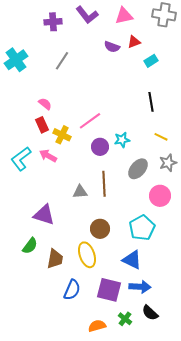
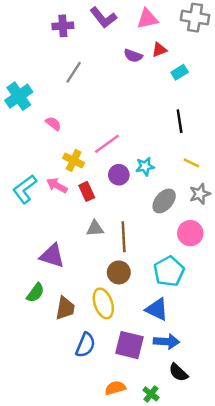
cyan cross: (16, 60) -> (19, 96), moved
red rectangle: (42, 125) -> (87, 191), moved
brown line: (104, 184) -> (124, 237), moved
green cross: (125, 319) -> (151, 394), moved

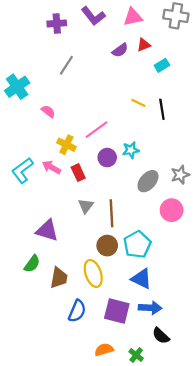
purple semicircle: (133, 56) -> (120, 50), turned -56
yellow line: (191, 163) -> (138, 103), moved
gray triangle: (95, 228) -> (86, 206), turned -49
cyan pentagon: (169, 271) -> (137, 244), moved

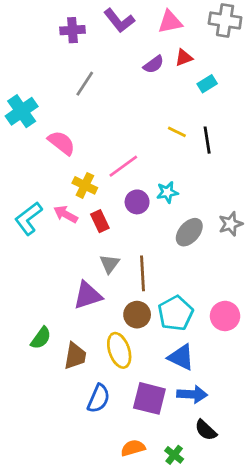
pink semicircle: (48, 111) -> (61, 143), size x1.5
pink circle: (172, 210) -> (225, 316), moved
purple triangle: (47, 231) -> (88, 295), moved, turned -35

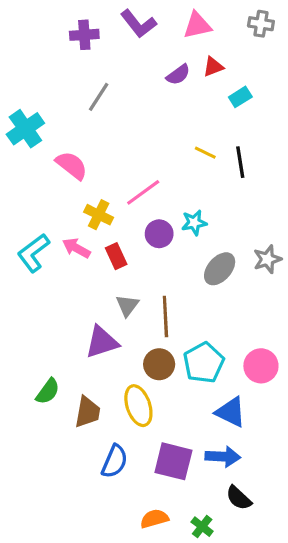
gray cross: (225, 20) -> (261, 24), size x0.7
blue triangle: (181, 357) -> (231, 412), moved

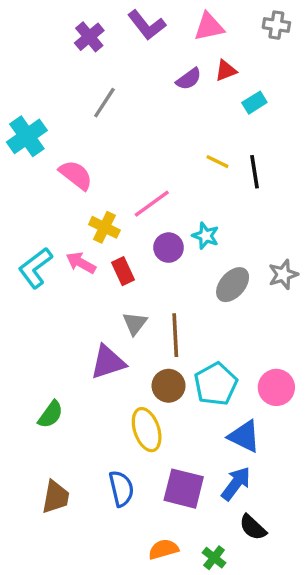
purple cross: (84, 35) -> (89, 37), turned -36
cyan star: (194, 223) -> (206, 236), turned 30
brown trapezoid: (88, 412) -> (56, 497), moved
blue arrow: (223, 457) -> (236, 484), turned -56
blue semicircle: (115, 461) -> (121, 489), turned -36

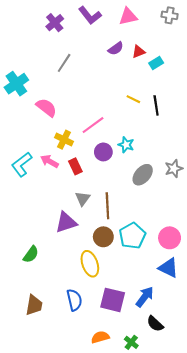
red triangle: (226, 71) -> (139, 52), moved
blue triangle: (244, 436) -> (169, 268), moved

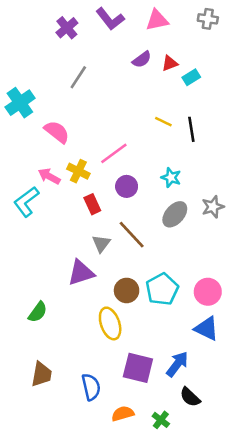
cyan star: (126, 145) -> (171, 178), moved
pink arrow: (50, 161) -> (49, 176), moved
brown line: (107, 206) -> (132, 235), moved, turned -40
blue semicircle: (74, 300) -> (91, 387), moved

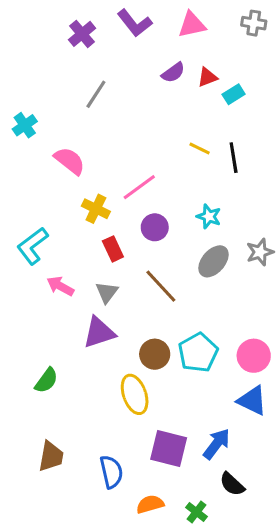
cyan cross: (20, 103) -> (25, 125), size x0.7
pink arrow: (49, 176) -> (60, 286), moved
gray triangle: (101, 244) -> (107, 292), moved

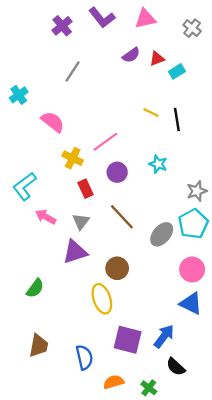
gray cross: (254, 23) -> (192, 28), moved, turned 30
gray ellipse: (213, 261) -> (162, 234), moved
cyan pentagon: (198, 353) -> (193, 224), moved

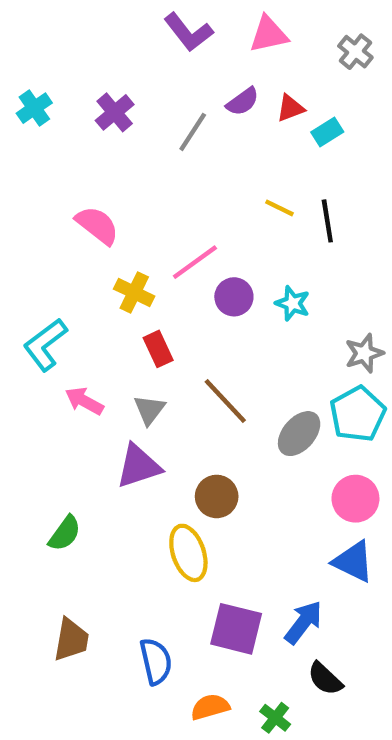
purple cross: (62, 26) -> (115, 112), moved
gray line: (73, 71) -> (193, 132), moved
cyan cross: (19, 95) -> (34, 108), moved
purple circle: (117, 172) -> (234, 297), moved

